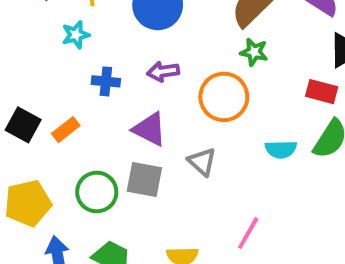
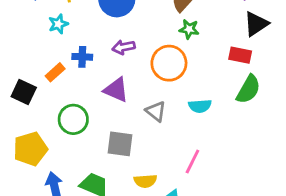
orange rectangle: (66, 130) -> (55, 72), moved
cyan semicircle: (281, 149) -> (200, 106), moved
gray square: (144, 180) -> (120, 144), moved
green circle: (97, 192) -> (73, 119), moved

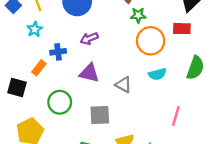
orange circle: (169, 63) -> (151, 41), moved
green semicircle: (248, 89) -> (195, 68), moved
pink line: (192, 161) -> (176, 116), moved

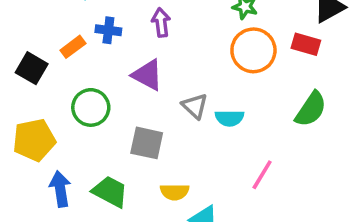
purple arrow: (89, 39) -> (161, 22), turned 90
cyan semicircle: (157, 74) -> (229, 118), moved

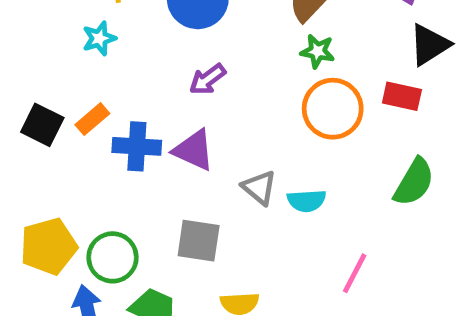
purple arrow: (161, 22) -> (207, 79), turned -116
blue cross: (108, 30) -> (137, 146), moved, size x1.4
black square: (32, 68) -> (42, 125), moved
green circle: (91, 107) -> (113, 257), moved

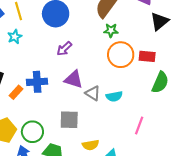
red rectangle: (402, 96) -> (147, 56), moved
orange rectangle: (92, 119) -> (16, 92), moved
purple triangle: (194, 150) -> (74, 79), moved

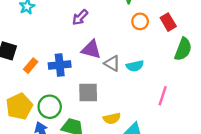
orange circle: (121, 55) -> (140, 21), size x0.6
red rectangle: (147, 56) -> (168, 22), turned 56
blue cross: (37, 82) -> (60, 65), moved

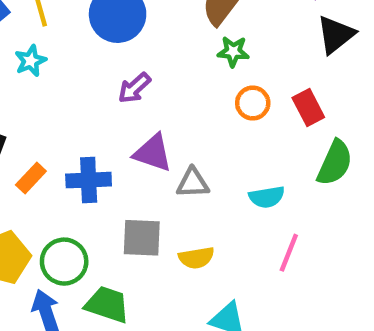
gray triangle: (112, 63) -> (193, 183), turned -36
cyan semicircle: (135, 66) -> (267, 197), moved
yellow semicircle: (112, 118) -> (196, 258), moved

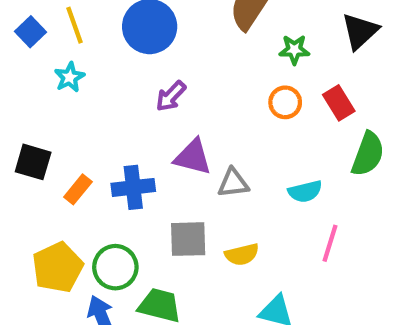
green star: (233, 52) -> (294, 50), moved

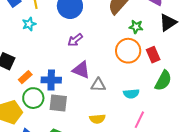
orange circle: (285, 102) -> (128, 51), size x1.6
gray square: (188, 239) -> (58, 103), moved
green circle: (115, 267) -> (33, 98), moved

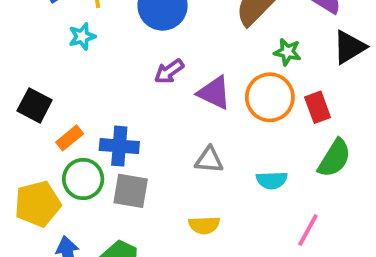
purple triangle: (81, 70) -> (214, 93), moved
pink line: (139, 120) -> (308, 230), moved

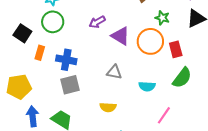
orange rectangle: (70, 138) -> (40, 53), turned -40
green circle: (83, 179) -> (53, 22), moved
gray square: (131, 191) -> (70, 85), turned -30

